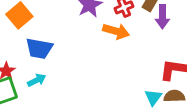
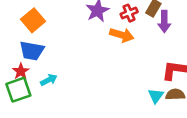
blue trapezoid: (39, 48) -> (32, 51), moved

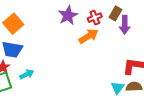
orange arrow: (122, 35) -> (89, 36), turned -48

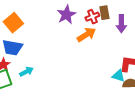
brown rectangle: (115, 13) -> (104, 13), moved, turned -40
cyan triangle: (117, 88) -> (118, 76), moved, turned -48

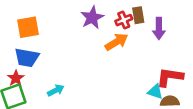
orange square: (13, 23) -> (28, 27), turned 30
cyan arrow: (26, 72) -> (56, 90), moved

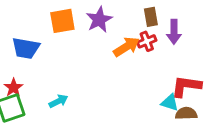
red cross: (124, 20) -> (147, 41), moved
orange square: (28, 27) -> (62, 21), moved
blue trapezoid: (27, 58) -> (26, 48), moved

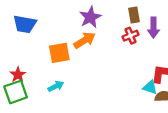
orange square: (62, 21) -> (59, 53), moved
orange arrow: (126, 47) -> (85, 40), moved
blue trapezoid: (26, 48) -> (25, 24), moved

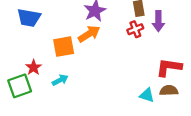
red star: (18, 75) -> (34, 67), moved
cyan triangle: (150, 87) -> (147, 95), moved

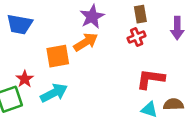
purple arrow: (158, 21) -> (177, 28), moved
red L-shape: (169, 67) -> (151, 79), moved
cyan arrow: (60, 80) -> (54, 93), size x1.5

